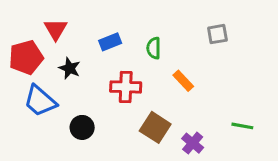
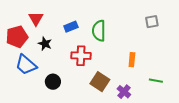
gray square: (217, 34) -> (152, 22), moved
green semicircle: (154, 48) -> (99, 31), size x1.5
orange rectangle: (183, 81) -> (132, 60), moved, turned 48

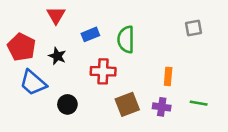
red triangle: (36, 19) -> (56, 15), moved
red pentagon: (17, 37) -> (22, 47), turned -30
brown square: (100, 82) -> (127, 104), turned 36
purple cross: (124, 92) -> (162, 107), moved, turned -32

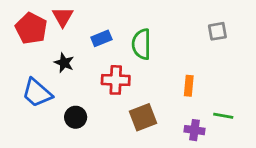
red pentagon: (22, 47) -> (31, 28), moved
purple cross: (162, 107) -> (195, 130), moved

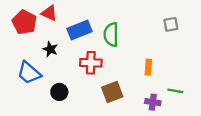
red triangle: (63, 17) -> (49, 13), turned -36
blue rectangle: (101, 38) -> (80, 30), size x1.5

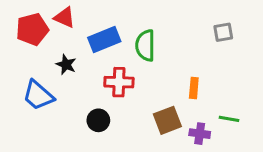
red pentagon: (24, 22) -> (32, 29), turned 30
black circle: (59, 92) -> (98, 120), moved
brown square: (112, 92) -> (167, 120), moved

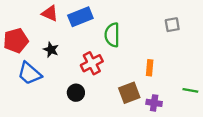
red pentagon: (32, 29) -> (16, 41), moved
blue rectangle: (104, 40) -> (80, 17), moved
red cross: (119, 82) -> (92, 63), turned -30
green line: (229, 119) -> (190, 90), moved

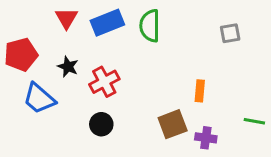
red triangle: (50, 13) -> (66, 18), turned 36
green semicircle: (112, 35) -> (150, 26), moved
red cross: (92, 63) -> (104, 82), moved

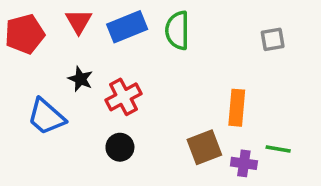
red pentagon: (21, 55) -> (25, 34), moved
orange rectangle: (200, 91) -> (237, 108), size x1.4
green line: (254, 121) -> (278, 149), moved

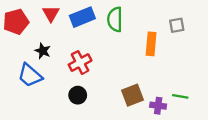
black star: (80, 79) -> (43, 51), moved
orange rectangle: (237, 108) -> (151, 44), moved

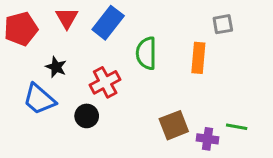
blue rectangle: (82, 17) -> (108, 23), turned -30
green semicircle: (115, 19) -> (146, 53), moved
gray square: (177, 25) -> (223, 24), moved
black circle: (78, 95) -> (87, 116), moved

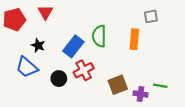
blue rectangle: (108, 23) -> (73, 46), moved
red cross: (105, 82) -> (84, 70), moved

